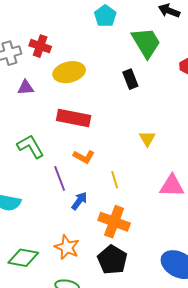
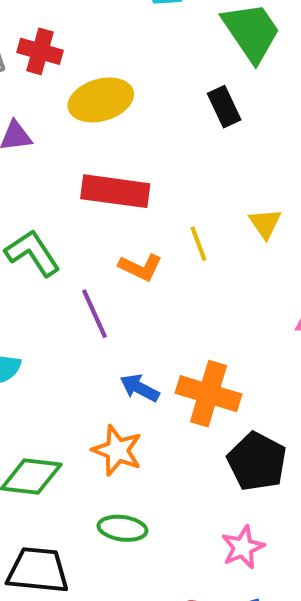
yellow line: (115, 180) -> (199, 244), moved
blue arrow: (79, 201) -> (140, 388), moved, turned -96
black pentagon: (112, 260) -> (257, 462), moved

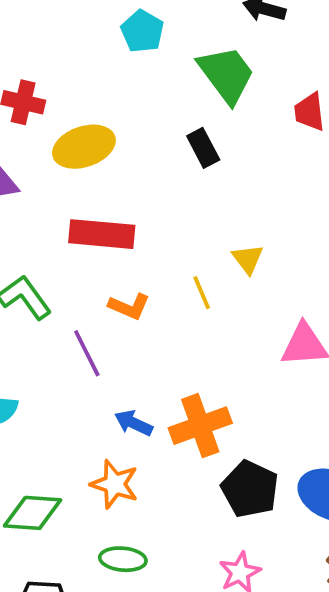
yellow line: (199, 244) -> (202, 293), moved
orange cross: (208, 394) -> (200, 426), turned -34

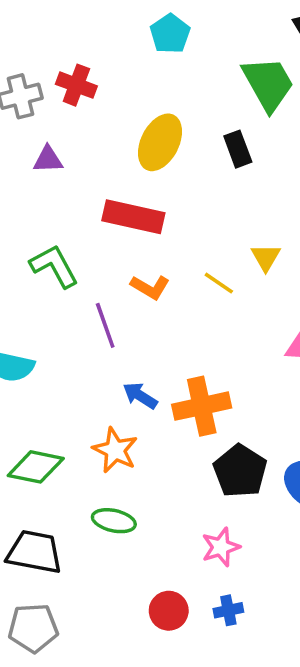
cyan pentagon: (142, 31) -> (170, 34), moved
yellow ellipse: (84, 147) -> (160, 142), moved, turned -52
yellow line: (202, 293) -> (219, 283), turned -40

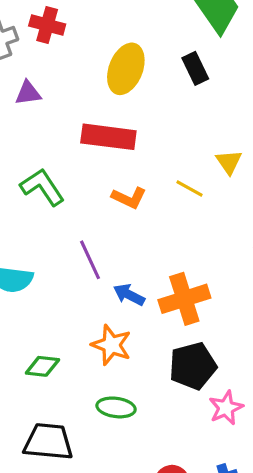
purple line: (105, 325) -> (90, 260), moved
green diamond: (36, 467) -> (42, 366), size x0.7
black pentagon: (240, 471) -> (193, 366), moved, turned 30
pink star: (221, 547) -> (226, 408), moved

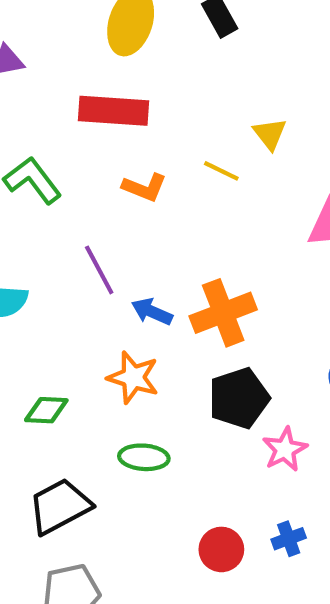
black trapezoid: (48, 442) -> (60, 506), turned -30

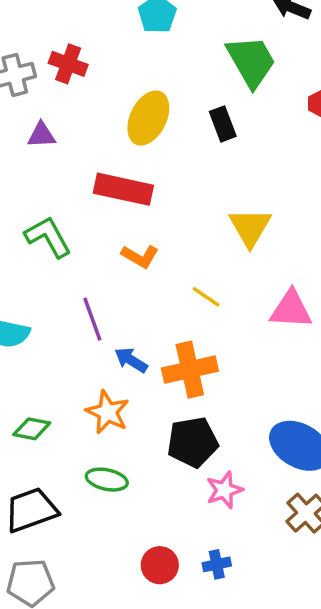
yellow triangle: (270, 134) -> (250, 227), size x1.5
yellow line: (221, 171) -> (206, 297), moved

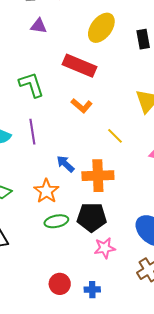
purple line: (92, 319) -> (32, 132), moved
green ellipse: (107, 480) -> (56, 221), moved, turned -35

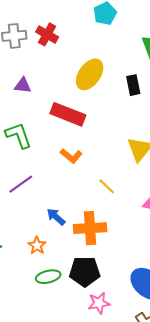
purple triangle: (39, 26) -> (23, 86), moved
purple line: (32, 132) -> (21, 184), turned 65
orange star: (46, 191) -> (37, 246), size x0.7

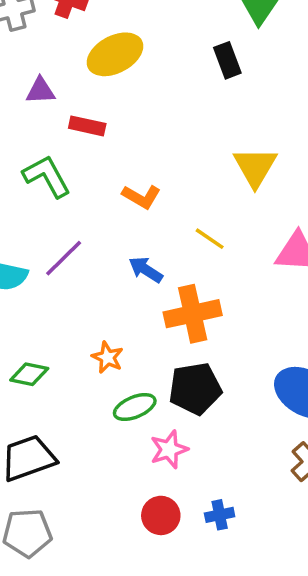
yellow ellipse: (90, 74) -> (115, 54), moved, turned 36
red rectangle: (68, 114) -> (87, 126), moved, size x0.6
blue arrow: (56, 217) -> (146, 270), moved
pink star: (99, 303) -> (169, 449), moved

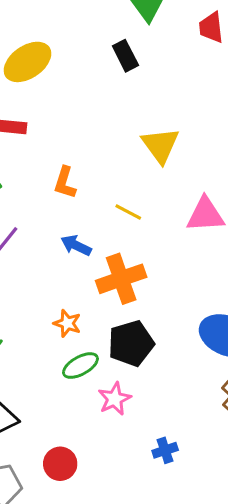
orange L-shape: (141, 197) -> (65, 183), turned 84
orange star: (107, 357) -> (67, 323), moved
red circle: (161, 515) -> (60, 464), moved

